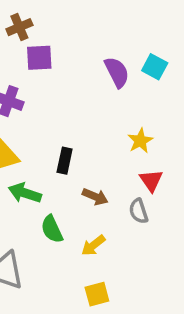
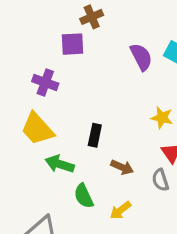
brown cross: (19, 27) -> (92, 17), moved
yellow star: (140, 141) -> (162, 118), turned -30

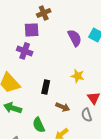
purple cross: (45, 82) -> (25, 51), moved
yellow star: (162, 118) -> (78, 76), moved
green arrow: (60, 164) -> (13, 108), moved

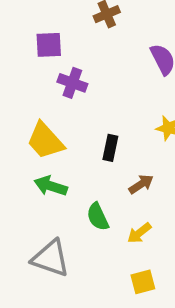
purple square: (32, 30) -> (49, 45), moved
brown arrow: (63, 107) -> (141, 184), turned -56

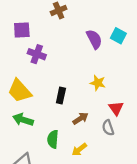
green semicircle: (98, 217) -> (53, 139), turned 30

